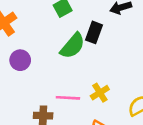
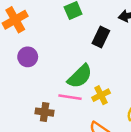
green semicircle: (73, 46) -> (80, 76), moved

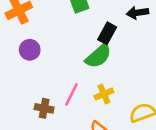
green semicircle: (80, 76) -> (98, 56), moved
pink line: (70, 97) -> (71, 94), turned -75

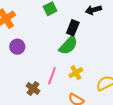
brown cross: (44, 108) -> (33, 88), turned 32

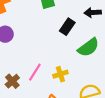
green semicircle: (68, 45) -> (88, 47), moved

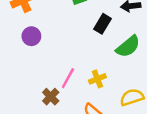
brown cross: (12, 81) -> (51, 97), moved

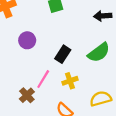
black rectangle: (102, 24) -> (63, 54), moved
purple circle: (31, 36) -> (27, 40), moved

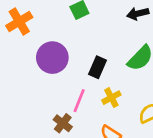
purple circle: (27, 40) -> (52, 58), size x1.5

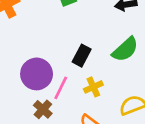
purple circle: (52, 58) -> (37, 74), moved

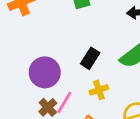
pink line: (61, 88) -> (64, 102), moved

